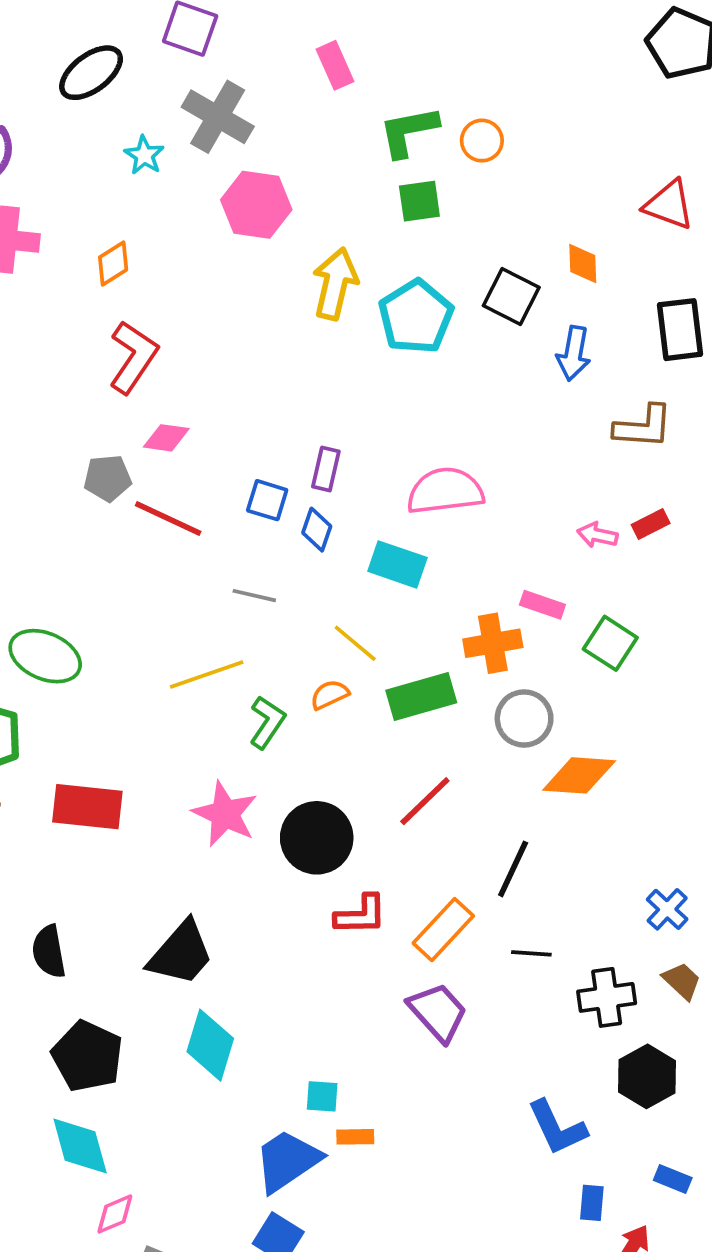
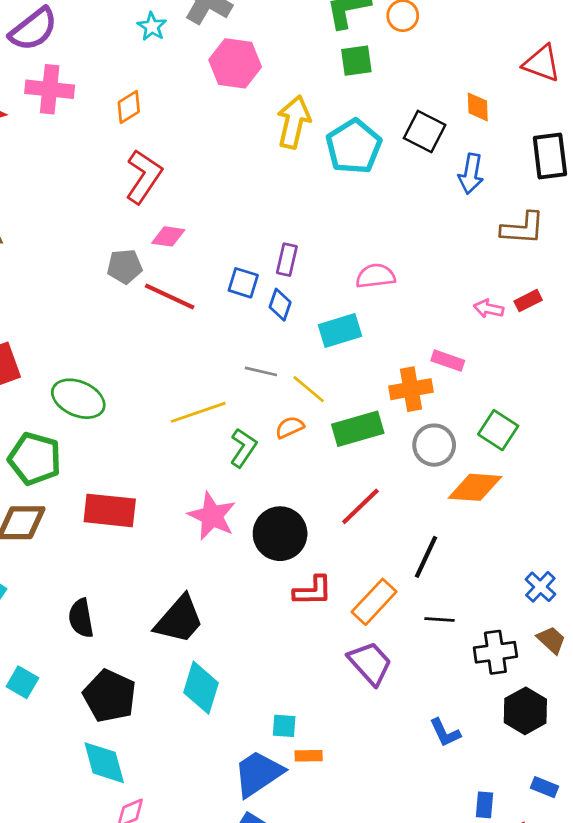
pink semicircle: (445, 491) -> (375, 276), size x0.7
cyan rectangle: (397, 564) -> (340, 331), turned -36
gray line: (254, 596) -> (261, 371), moved
green square: (610, 643) -> (498, 430), moved
blue L-shape: (557, 1128) -> (445, 733), moved, size x0.7

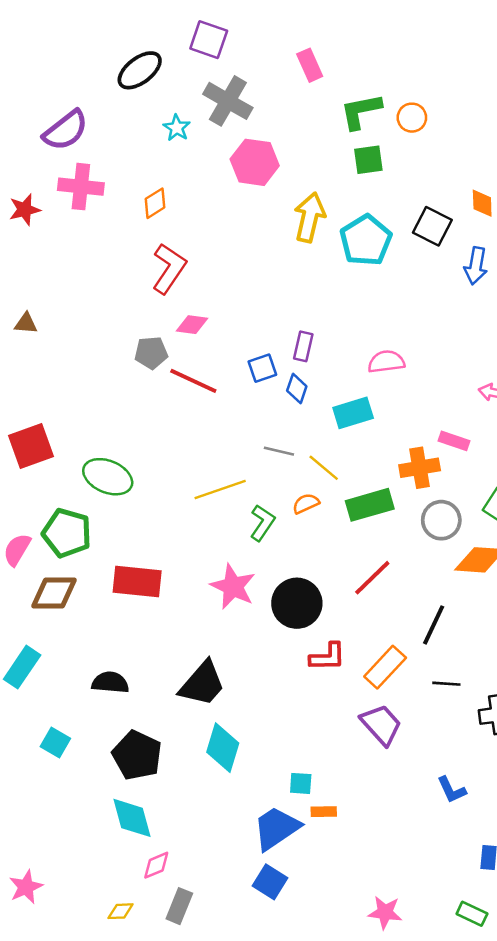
blue square: (243, 283) -> (262, 368), turned -36
black semicircle: (81, 618) -> (110, 682), turned 105

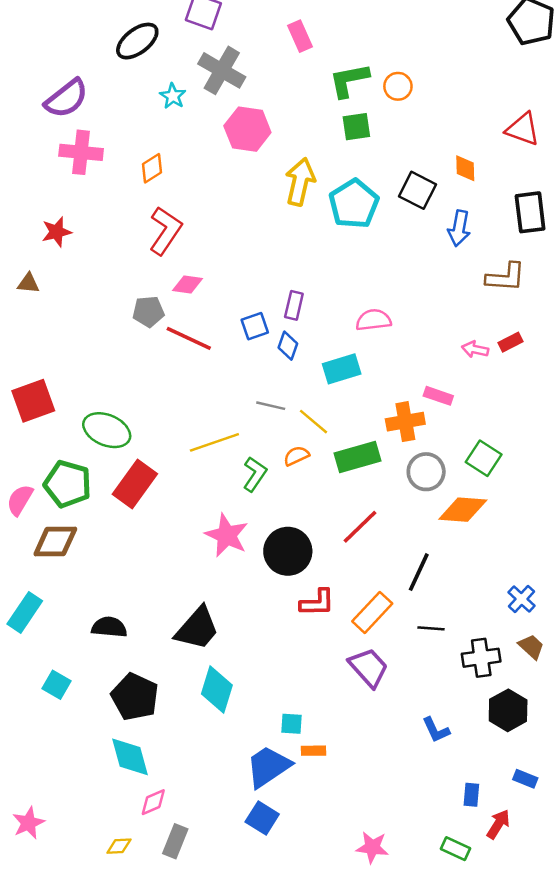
red star: (25, 210) -> (57, 232), moved
red rectangle: (137, 581) -> (135, 484), moved, turned -60

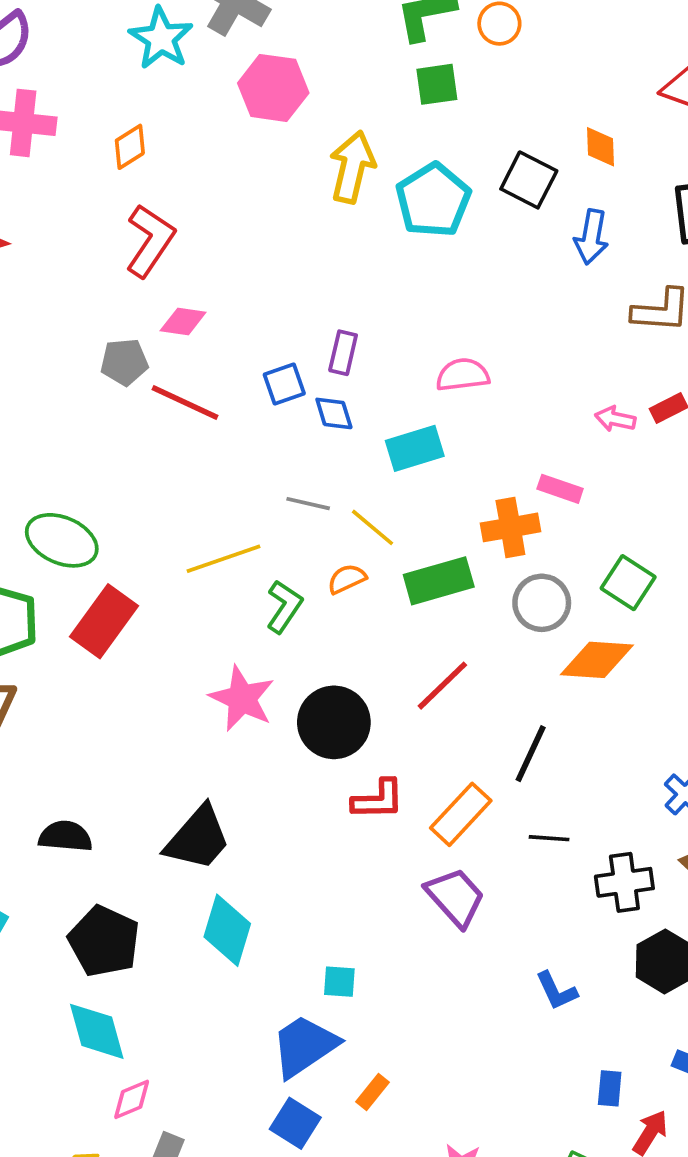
cyan star: (173, 96) -> (161, 38), size x1.6
blue diamond: (288, 346) -> (334, 413), turned -36
orange rectangle: (314, 751) -> (373, 1092), moved, turned -50

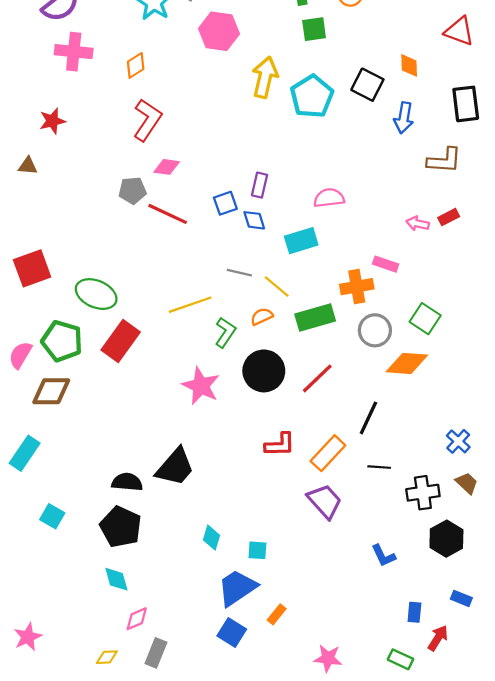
black circle: (334, 722) -> (264, 371), moved
black semicircle: (65, 836) -> (127, 482), moved
cyan diamond: (227, 930) -> (211, 538), moved, size x0.6
cyan diamond: (97, 1031) -> (116, 579), size x0.7

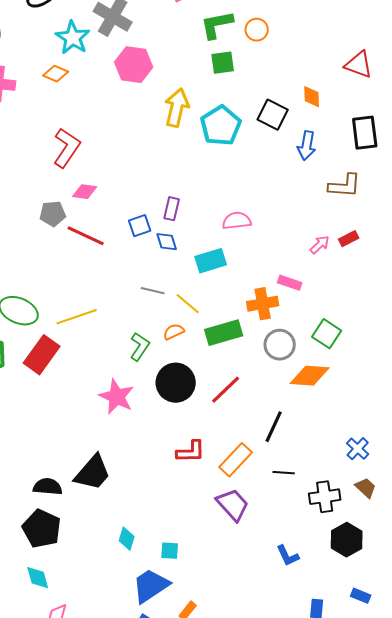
orange diamond: (136, 65) -> (56, 74), moved, turned 55
pink arrow: (418, 224) -> (320, 245), turned 125
yellow line: (190, 305) -> (77, 317), moved

